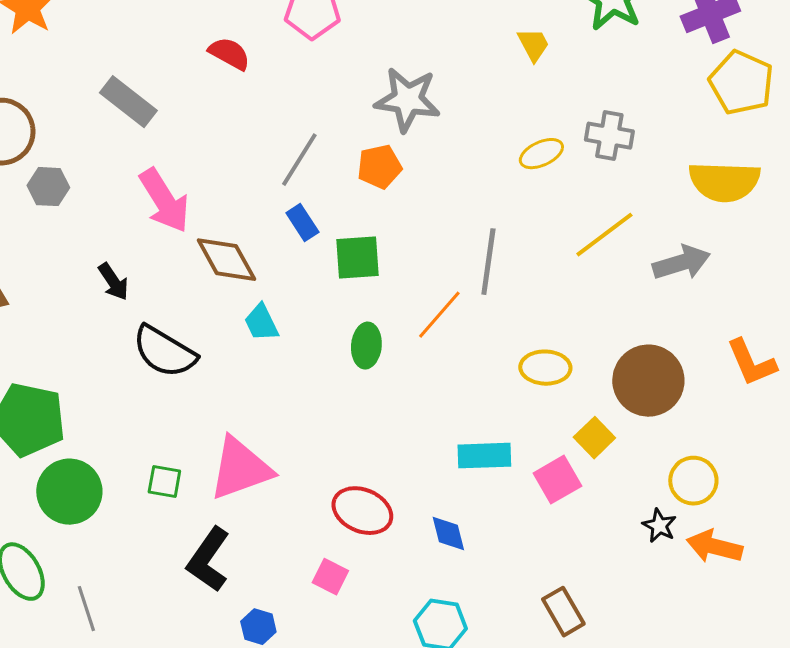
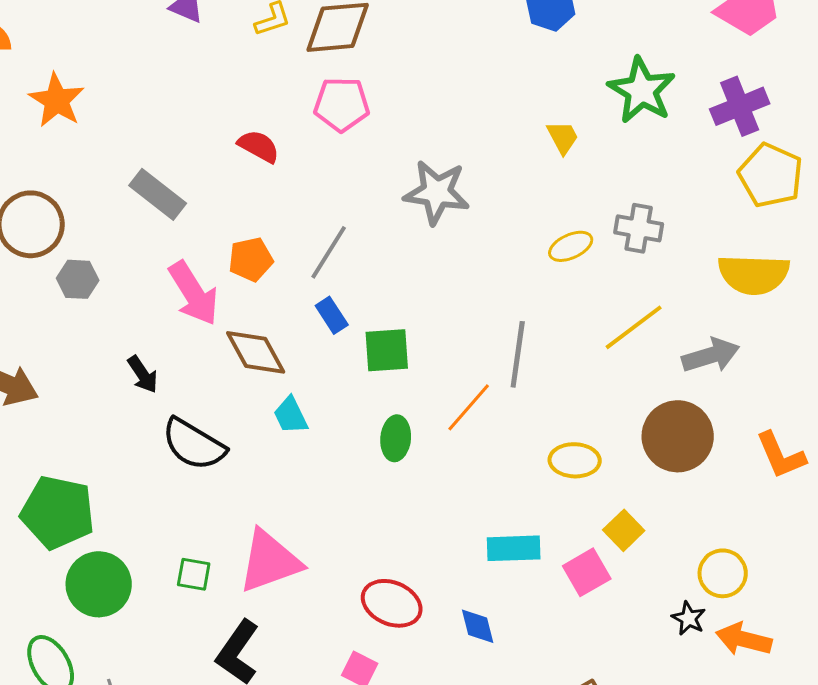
orange pentagon: (379, 167) -> (251, 259), moved
brown circle: (648, 381) -> (678, 436), moved

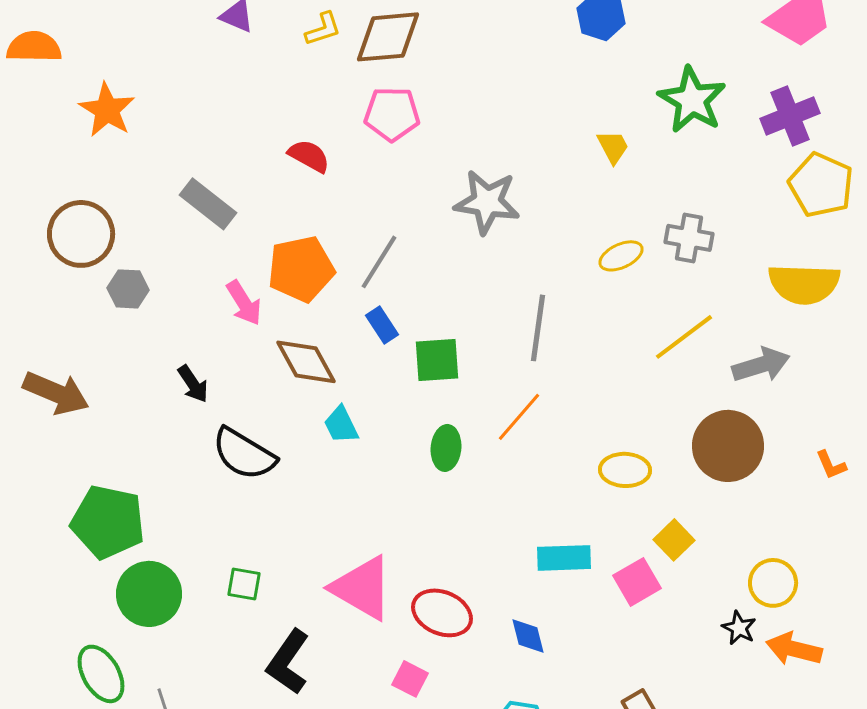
orange pentagon: (251, 259) -> (301, 269), size x1.5
pink arrow: (194, 293) -> (244, 303), size x0.7
gray line: (518, 354) -> (538, 328), moved
orange L-shape: (781, 455) -> (831, 465), size x0.6
pink triangle: (270, 561) -> (362, 588), moved, turned 50

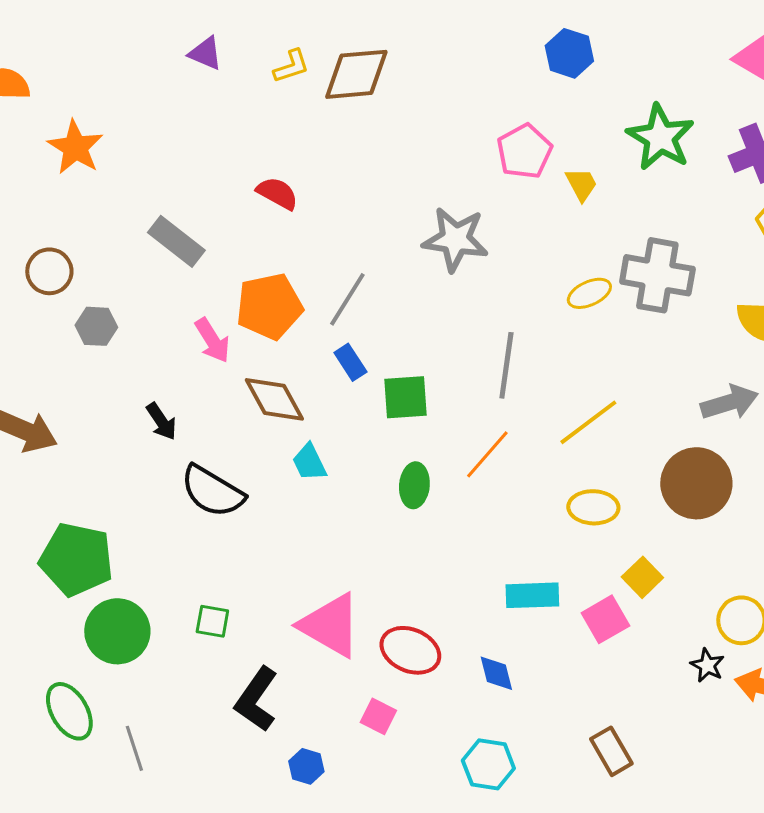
pink pentagon: (392, 114) -> (524, 151), moved, turned -30
brown circle: (81, 234) -> (49, 271), size x0.7
gray cross: (689, 238) -> (657, 275), size x1.5
yellow line: (684, 337) -> (588, 422), moved

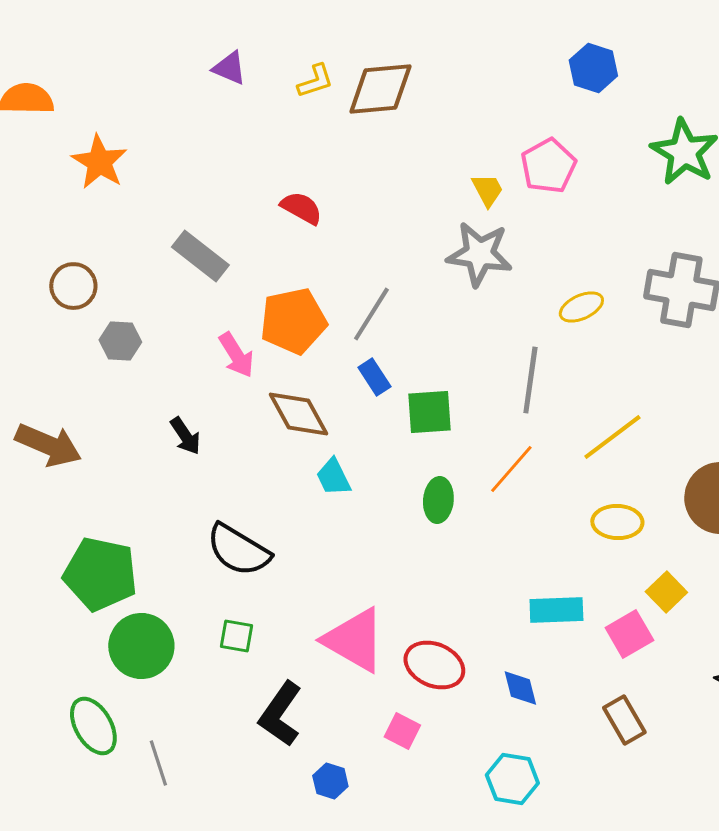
yellow trapezoid: (581, 184) -> (487, 190), moved
yellow ellipse: (589, 293) -> (581, 307), moved
black semicircle: (212, 491) -> (238, 550), moved
brown rectangle: (611, 751) -> (624, 720), moved

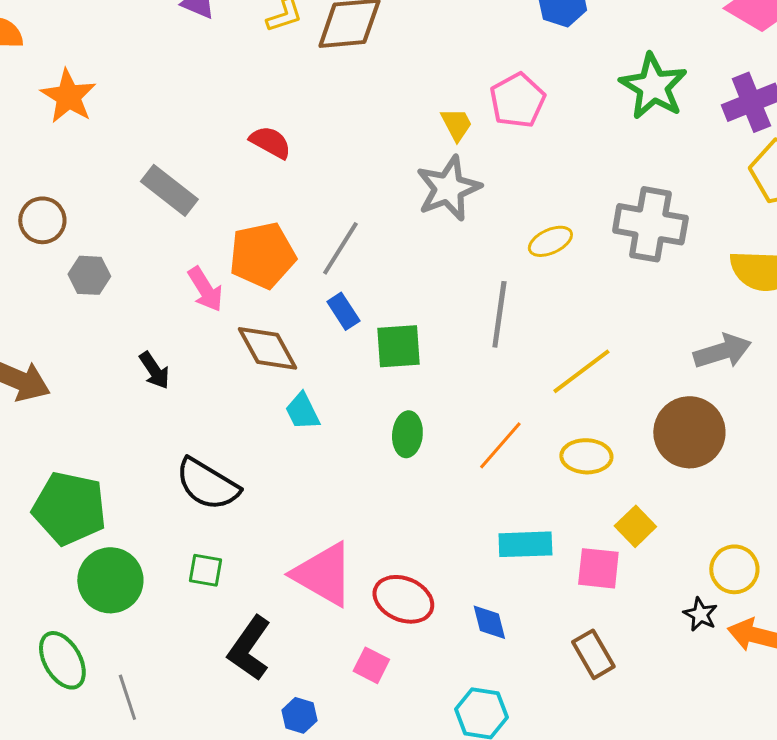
gray star: (479, 254) -> (448, 188), turned -30
orange line: (511, 469) -> (500, 445), moved
pink square: (629, 634) -> (598, 568), turned 36

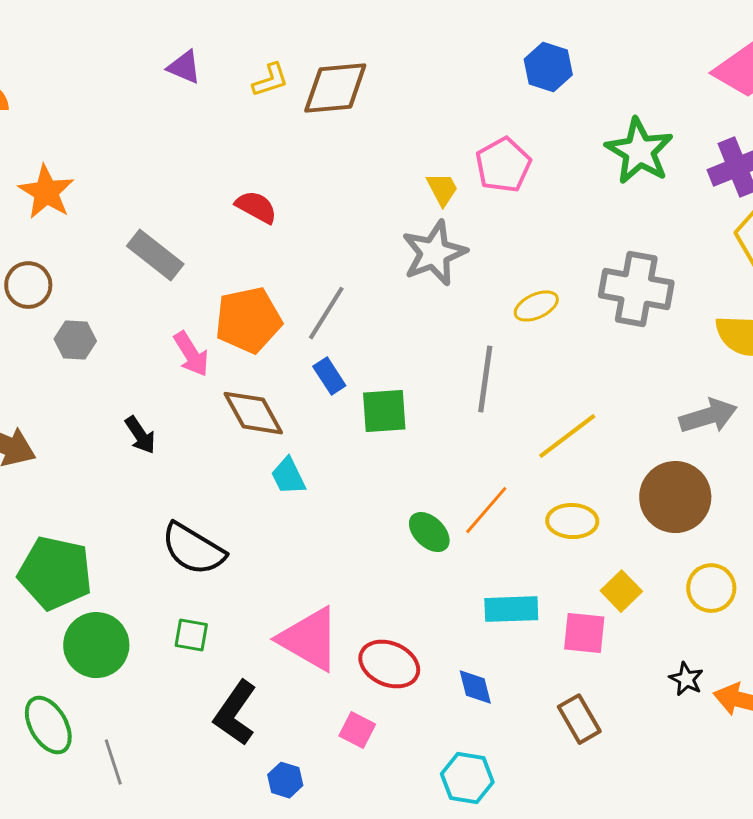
orange star: (68, 96) -> (46, 192), moved
green ellipse: (407, 434) -> (429, 532), moved, turned -51
yellow circle: (734, 569) -> (711, 588), moved

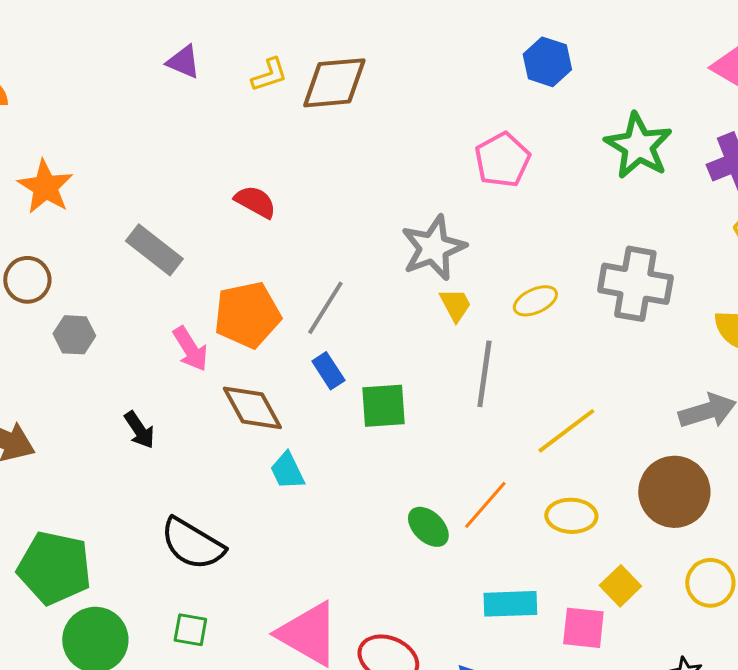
yellow trapezoid: (442, 189) -> (455, 305), moved

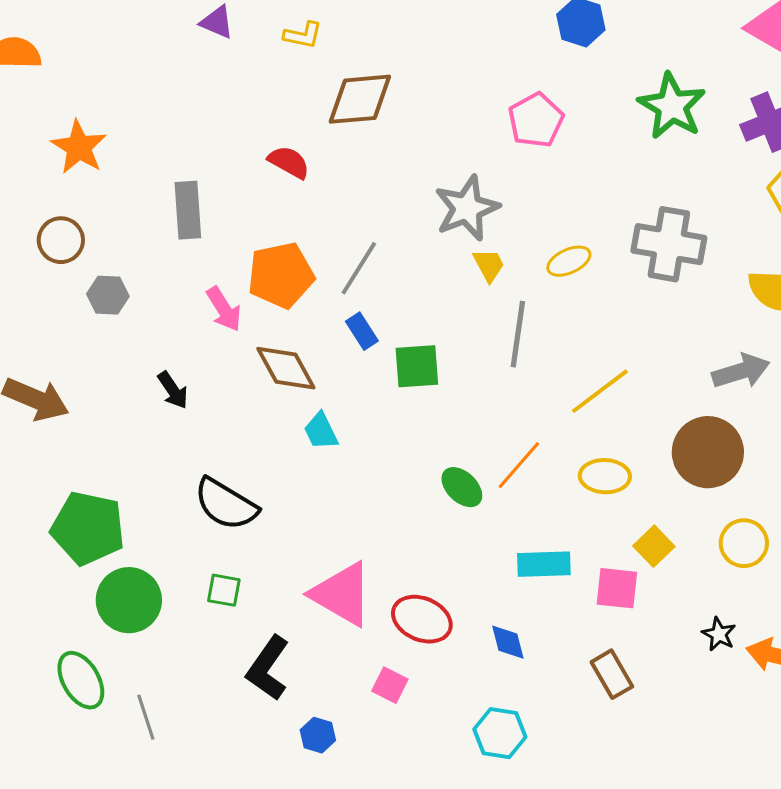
yellow L-shape: (269, 75) -> (303, 35), turned 30
brown diamond: (334, 83) -> (360, 99), moved
gray rectangle: (154, 250) -> (188, 210), turned 48

